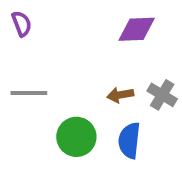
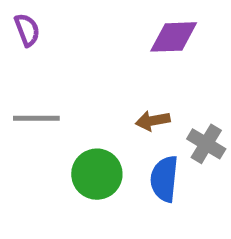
gray cross: (162, 95) -> (206, 144), moved

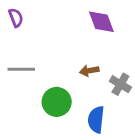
purple diamond: (174, 37) -> (101, 22), turned 72
blue semicircle: (164, 179) -> (96, 120), moved

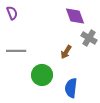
brown arrow: (89, 71) -> (66, 52), turned -48
gray cross: (120, 84) -> (89, 38), moved

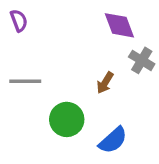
blue semicircle: (71, 88) -> (113, 140), turned -138

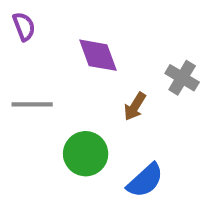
purple diamond: (119, 25) -> (98, 55), moved

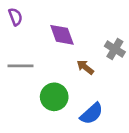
brown arrow: (135, 106) -> (85, 67), turned 96

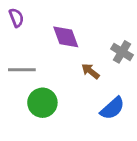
green circle: (54, 97) -> (42, 103), moved
blue semicircle: (92, 114) -> (112, 108), moved

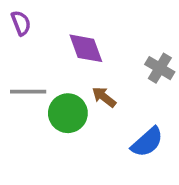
brown arrow: (90, 71) -> (104, 97), moved
green circle: (42, 103) -> (68, 113), moved

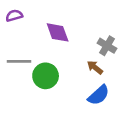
purple semicircle: (21, 23) -> (14, 16), turned -84
brown arrow: (104, 97) -> (95, 67), moved

